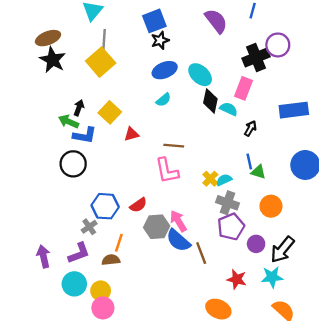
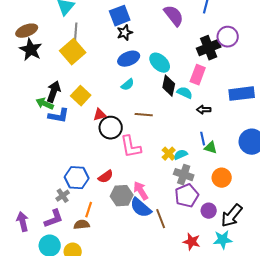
black arrow: (79, 108) -> (54, 92), size x1.5
black arrow: (250, 128) -> (204, 110), turned -120
brown line: (174, 146) -> (144, 115), moved
black circle: (73, 164) -> (111, 128), moved

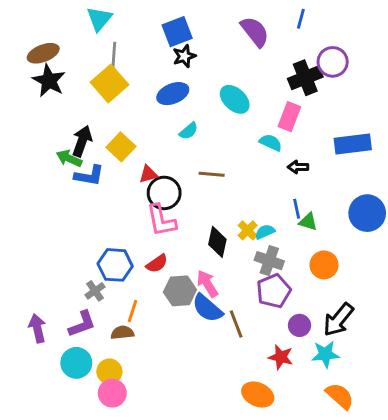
blue ellipse: (129, 59) -> (173, 94), moved
black diamond: (169, 86) -> (217, 242), moved
pink L-shape: (131, 147) -> (161, 220), moved
purple circle: (209, 211) -> (300, 325), moved

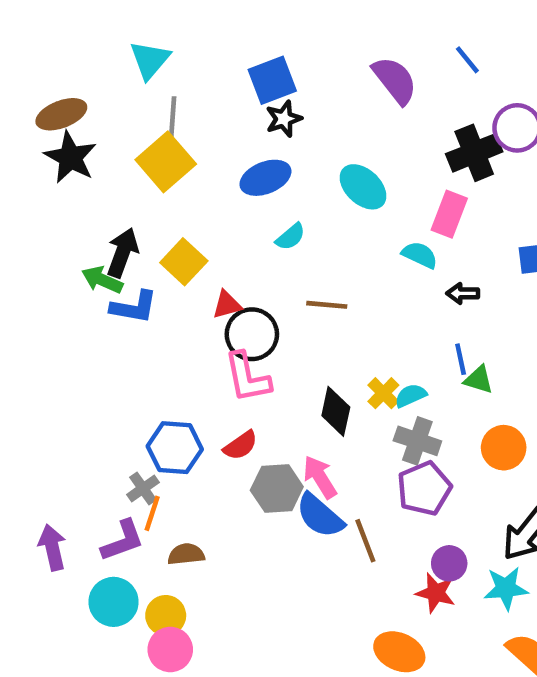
blue line: (301, 19) -> (467, 60), turned -54
orange line: (132, 311) -> (152, 513), moved
purple circle: (300, 325) -> (449, 563), moved

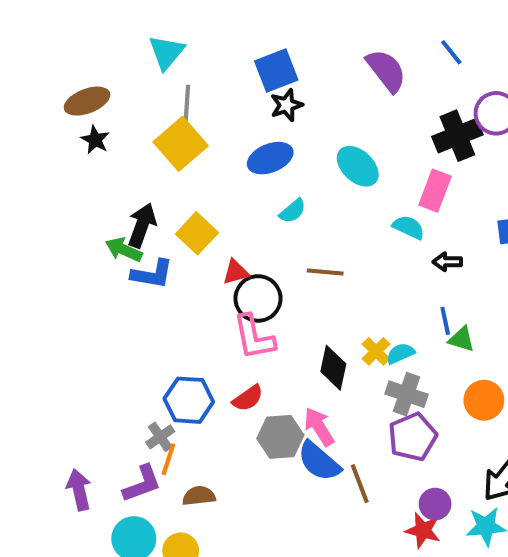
black star: (70, 157) -> (95, 140), size x0.6

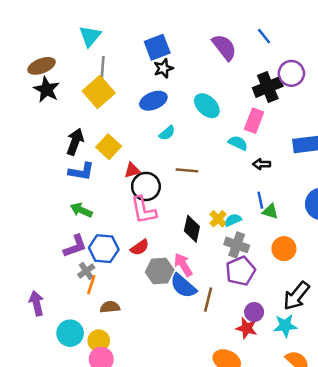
black star: (95, 140) -> (46, 90), size x1.5
green arrow: (124, 250) -> (81, 210), moved
purple L-shape: (142, 484) -> (75, 246), moved
brown line: (360, 484) -> (208, 300), turned 35

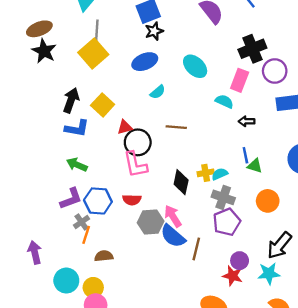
purple circle: (291, 73) -> (275, 71), moved
yellow cross: (218, 219) -> (206, 173), turned 35
red semicircle: (140, 247) -> (132, 200), turned 36

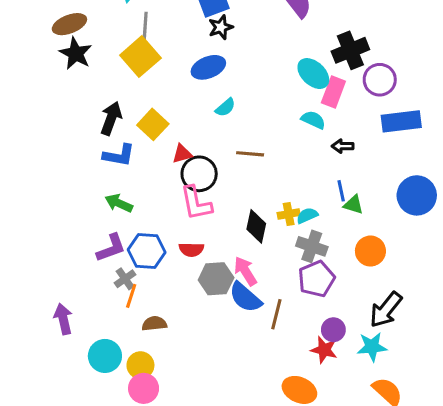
cyan ellipse: (195, 66) -> (313, 74), moved

